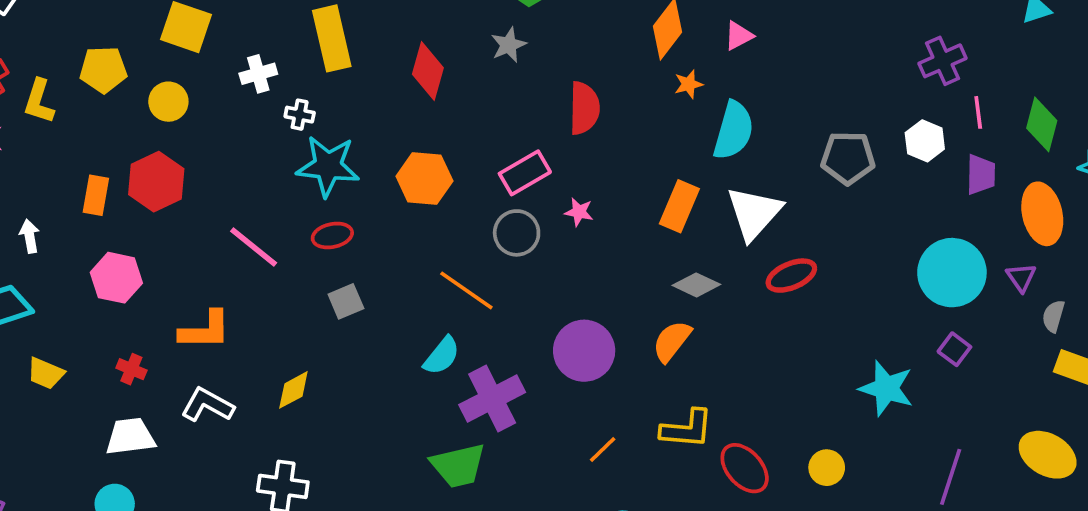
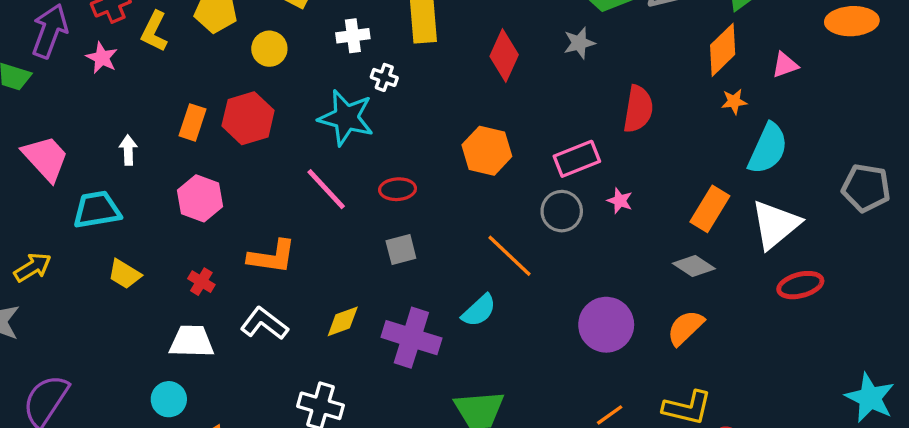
cyan star: (328, 166) -> (346, 118), moved
gray diamond: (696, 285) -> (694, 266), moved
purple cross: (492, 399) -> (411, 338), moved, turned 36

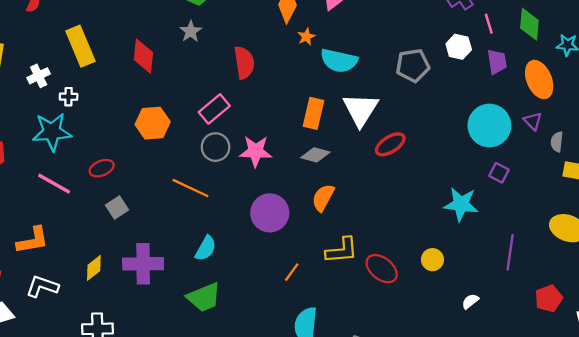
cyan semicircle: (768, 149) -> (339, 61), turned 96
pink star: (620, 201) -> (256, 151), moved, size x1.8
cyan semicircle: (479, 310) -> (206, 248), moved

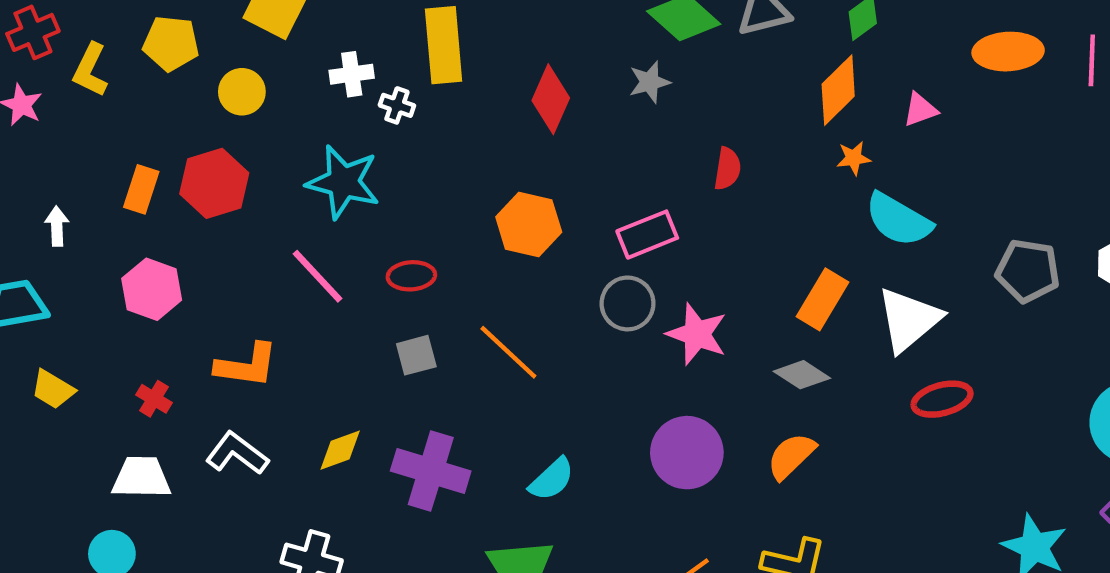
red semicircle: (244, 63) -> (727, 169), size x0.7
white cross: (69, 97) -> (397, 105), moved
orange line: (191, 188) -> (508, 352), moved

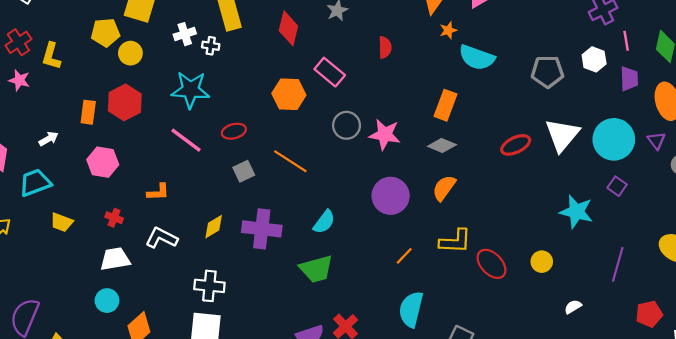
yellow pentagon: (171, 43) -> (105, 32), moved
white arrow: (57, 226) -> (49, 139), turned 72
pink rectangle: (647, 235) -> (330, 72), moved, turned 72
white triangle: (909, 320) -> (562, 135), moved
orange L-shape: (247, 365) -> (158, 192), size x0.7

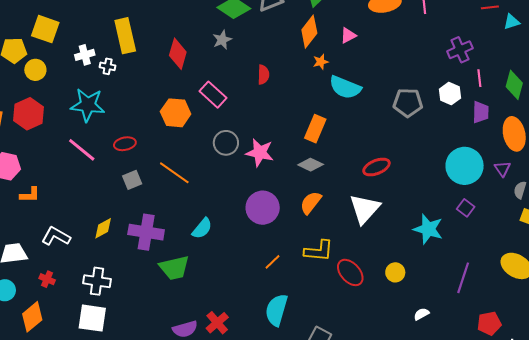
white triangle: (562, 135) -> (365, 209), moved
orange L-shape: (158, 192) -> (30, 195), moved
red cross: (114, 218) -> (47, 279), moved
green trapezoid: (316, 269) -> (174, 268), moved

